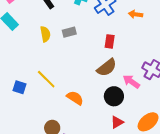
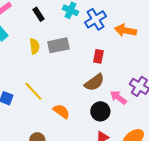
orange arrow: (136, 14) -> (125, 30), size x1.5
gray rectangle: (69, 32) -> (58, 45), size x1.5

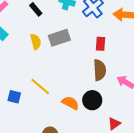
brown semicircle: (94, 82) -> (100, 70), turned -50
black circle: (100, 111) -> (92, 100), moved

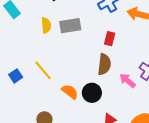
blue square: (14, 97) -> (16, 76), turned 32

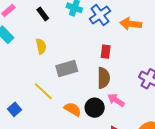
gray rectangle: (70, 26) -> (67, 69), moved
blue square: (16, 76) -> (14, 109), moved
pink arrow: (128, 81) -> (116, 100), moved

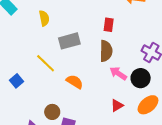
black circle: (95, 108) -> (141, 78), moved

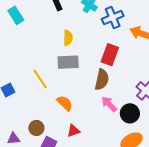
yellow semicircle: (44, 18) -> (68, 38), moved
red rectangle: (109, 25) -> (110, 55), size x1.5
red triangle: (117, 105) -> (73, 131), moved

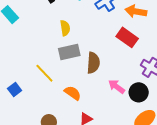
red rectangle: (110, 55) -> (127, 37), moved, turned -65
brown semicircle: (102, 80) -> (93, 63), moved

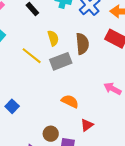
brown semicircle: (93, 63) -> (82, 44), moved
yellow line: (44, 73) -> (32, 56), moved

